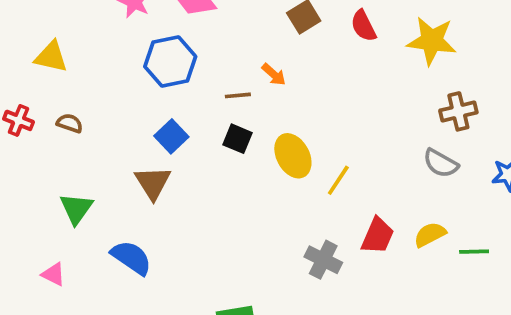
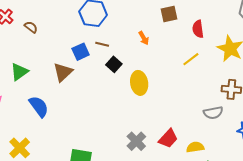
brown line: (238, 95) -> (102, 44), moved
gray semicircle: (441, 163) -> (213, 113), turned -60
yellow line: (338, 180) -> (191, 59), moved

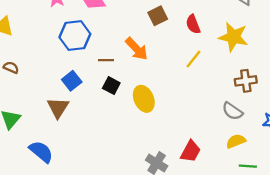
orange arrow: (144, 38) -> (137, 49), size x1.6
brown line: (102, 44) -> (106, 60), moved
gray semicircle: (213, 113) -> (232, 111), turned 60
yellow semicircle: (195, 147) -> (236, 141), moved

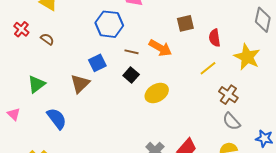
orange arrow: (137, 49) -> (160, 48), turned -30
brown cross: (246, 81) -> (228, 95), moved, turned 30
yellow ellipse: (144, 99) -> (157, 93), turned 70

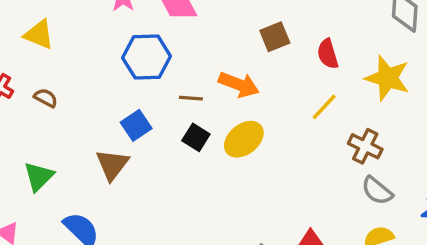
yellow ellipse: (157, 93) -> (244, 139), moved

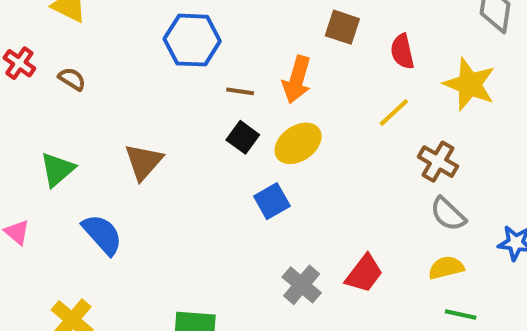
brown square: (275, 37) -> (342, 27), turned 36
orange arrow: (239, 85) -> (297, 80), turned 81
blue square: (136, 125) -> (272, 201), moved

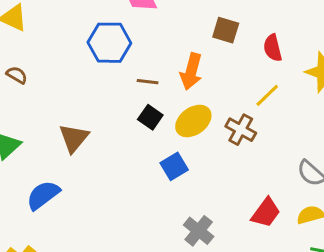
brown cross: (438, 162) -> (241, 130), moved
blue semicircle: (102, 234) -> (43, 195), turned -84
red trapezoid: (364, 274) -> (266, 213), moved

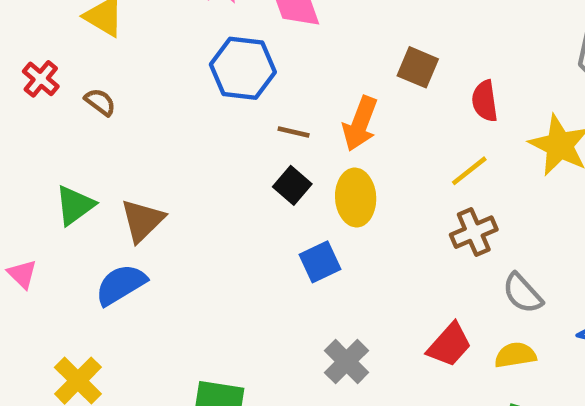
yellow ellipse: (193, 121) -> (356, 198), turned -63
brown cross: (241, 130) -> (474, 232), moved, turned 32
brown triangle: (74, 138) -> (142, 220), moved

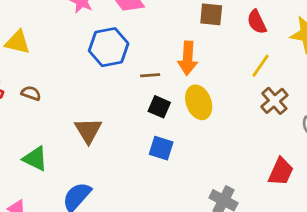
green triangle: (75, 205) -> (35, 159), turned -40
brown triangle: (142, 220) -> (88, 130), moved
blue square: (320, 262) -> (161, 148), moved, turned -30

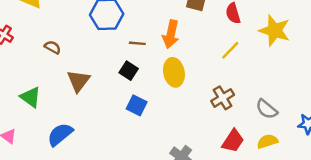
brown semicircle: (31, 93) -> (53, 47), moved
brown cross: (274, 101) -> (223, 98), moved
black square: (159, 107) -> (129, 71), moved

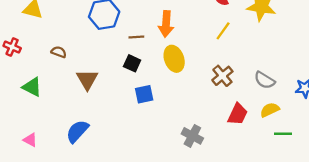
green triangle: (31, 97) -> (32, 87), moved
blue square: (137, 105) -> (144, 94), turned -30

